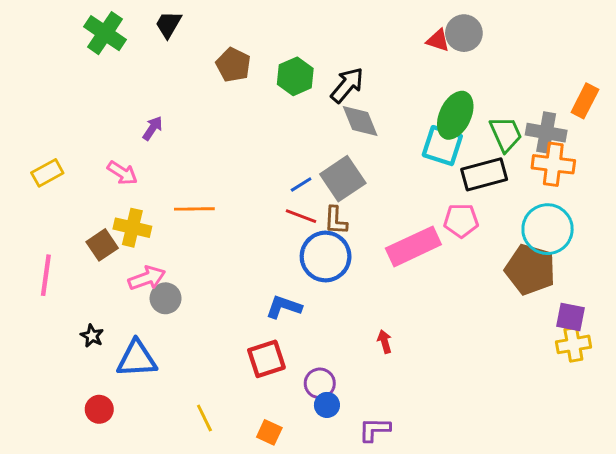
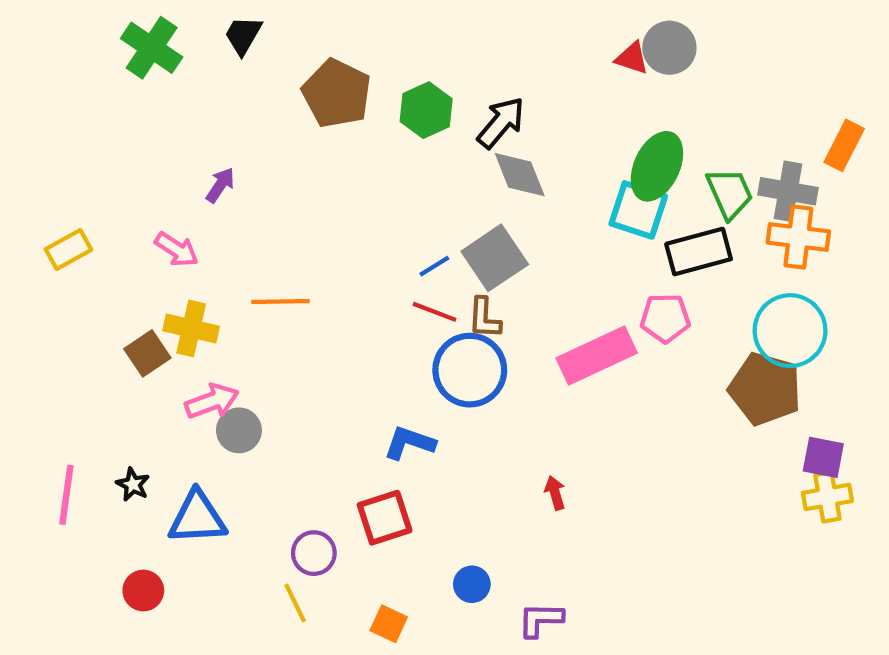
brown pentagon: (233, 65) -> (337, 93), size x1.4
pink line: (46, 275) -> (66, 495), moved
purple circle: (320, 383) -> (314, 553), moved

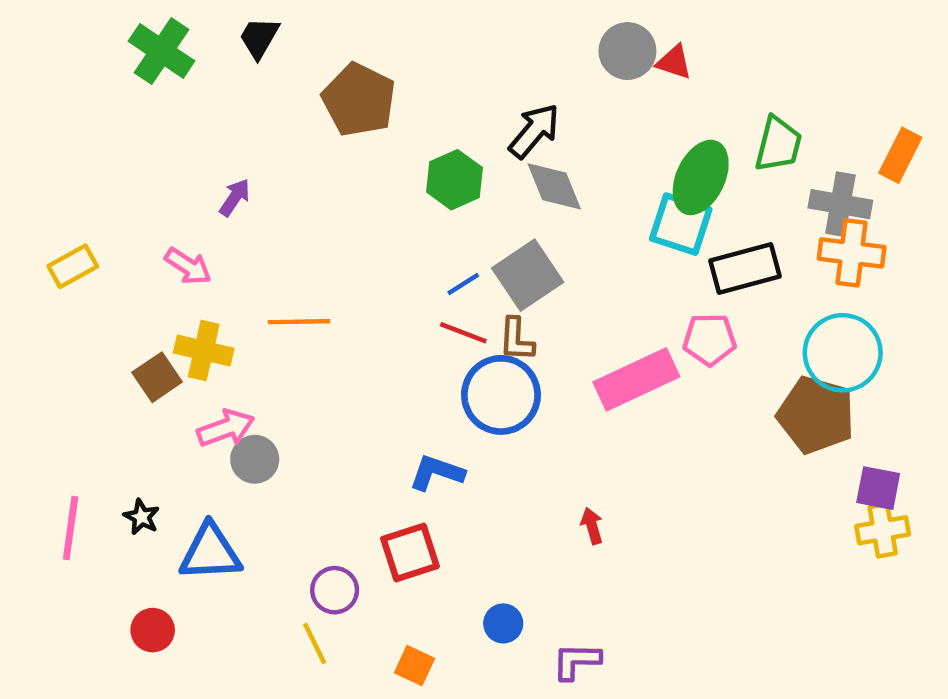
gray circle: (669, 48) -> (627, 51), moved
green hexagon: (426, 110) -> (454, 180), moved
green trapezoid: (730, 193) -> (778, 144), moved, turned 38

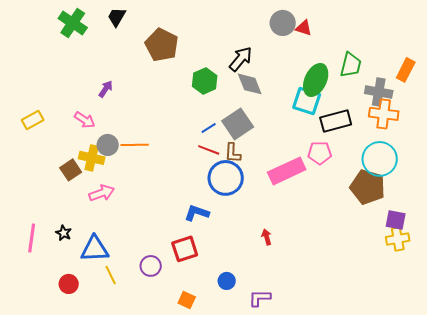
gray circle: (255, 459) -> (108, 145), moved
yellow line: (315, 643) -> (111, 275), moved

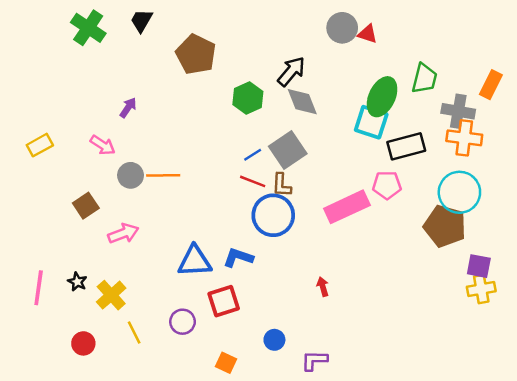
yellow cross: (92, 158) -> (111, 295), moved, turned 35
blue triangle: (95, 249) -> (195, 261), moved

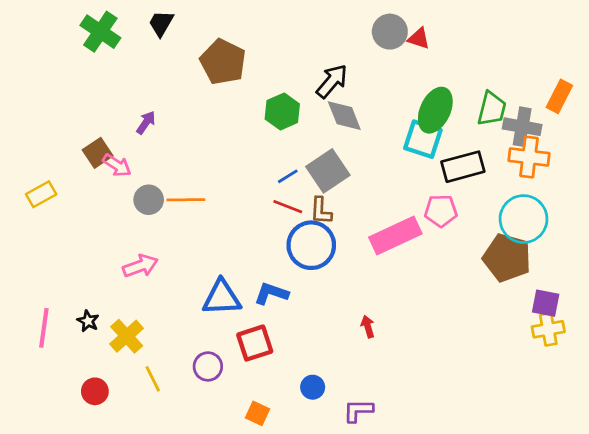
green trapezoid: (424, 79) -> (492, 109), moved
yellow rectangle: (40, 145) -> (41, 194), moved
brown square: (86, 206) -> (98, 153), moved

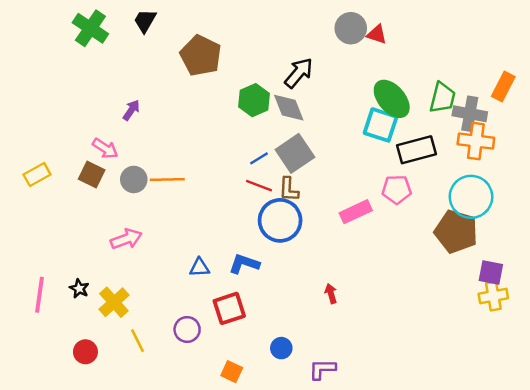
green ellipse: (435, 110) -> (392, 99), turned -66
gray diamond: (344, 116) -> (289, 108), moved
brown square: (98, 153) -> (92, 175), moved, turned -30
pink rectangle: (395, 236) -> (356, 212), size x0.7
blue triangle: (222, 298) -> (199, 267), size x0.6

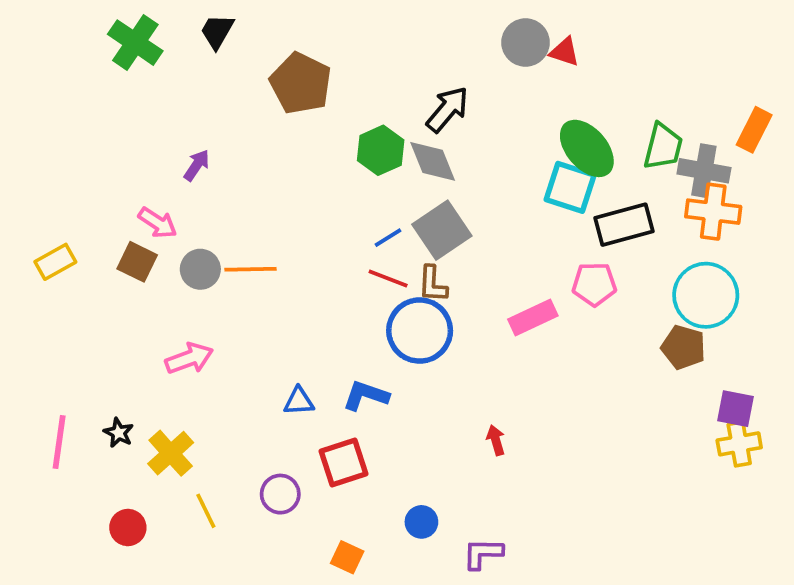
brown pentagon: (456, 232) -> (683, 347), size x0.7

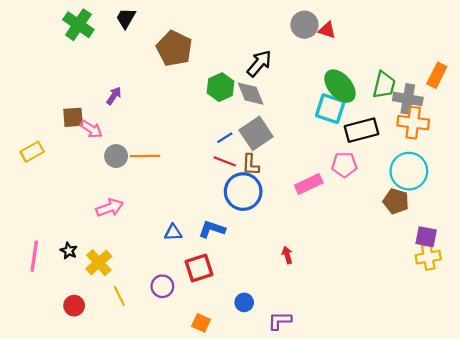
brown square: (137, 262) -> (73, 117), moved, turned -30

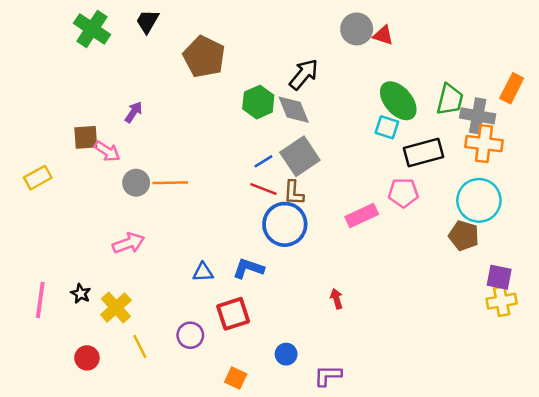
cyan square: (330, 109) -> (387, 127), size x0.7

